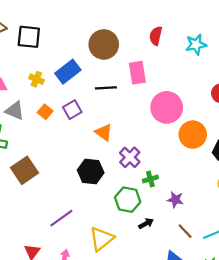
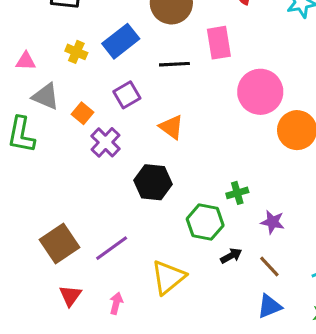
orange square: (45, 112) -> (82, 113), moved
purple cross: (130, 157) -> (105, 142), moved
brown square: (24, 170) -> (59, 244), moved
brown line: (185, 231) -> (269, 266), moved

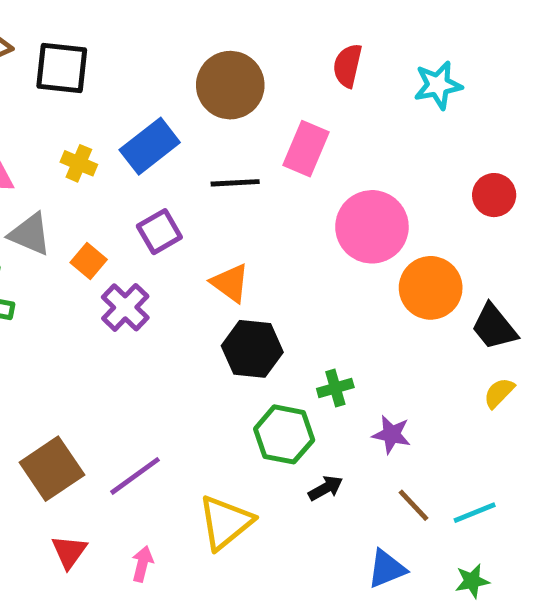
pink rectangle: (219, 43) -> (306, 149), turned 32
black hexagon: (153, 182) -> (252, 349), moved
brown line: (269, 266) -> (413, 505), moved

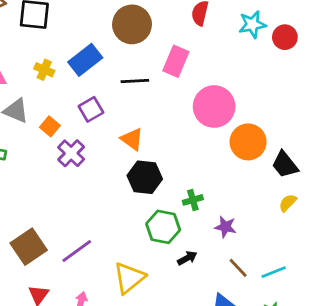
red circle: (494, 195) -> (285, 37), moved

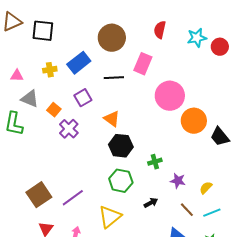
yellow cross: (44, 70) -> (50, 70), turned -32
yellow semicircle: (288, 203) -> (206, 188), moved
green hexagon: (163, 227) -> (121, 181), moved

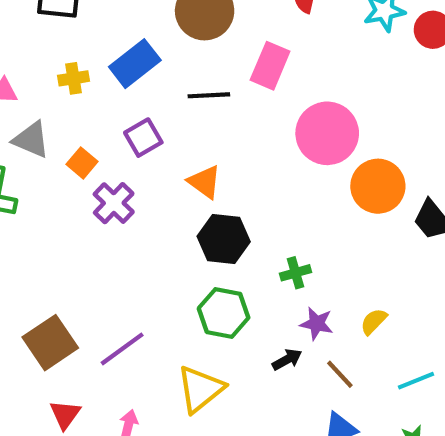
purple star: (178, 181) -> (317, 324), moved
yellow semicircle: (206, 188) -> (374, 321), moved
brown line: (187, 210) -> (340, 374), moved

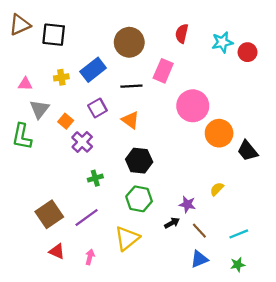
gray triangle: (31, 140) -> (39, 109), turned 45
orange triangle: (205, 182) -> (130, 120), moved
green cross: (295, 273) -> (95, 178), moved
yellow semicircle: (374, 321) -> (217, 189), moved
red triangle: (65, 414) -> (57, 251), turned -42

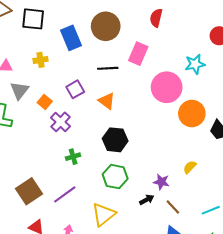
cyan star: (222, 42) -> (195, 64), moved
blue rectangle: (93, 70) -> (71, 38), moved, turned -75

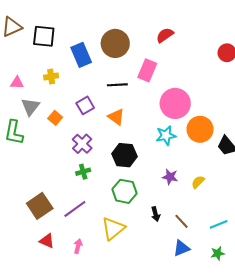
red semicircle: (156, 18) -> (165, 35), turned 42
cyan star: (195, 64) -> (166, 135), moved
purple cross: (60, 122) -> (82, 144), moved
purple star: (161, 182) -> (170, 177), moved
black arrow: (147, 200) -> (156, 214), turned 104

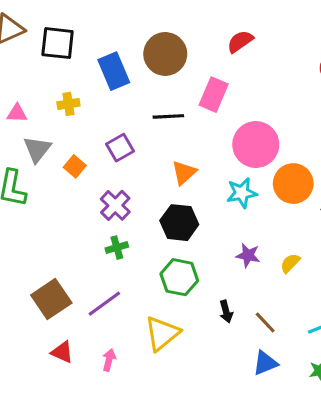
orange triangle: (116, 117) -> (184, 173), moved, turned 42

